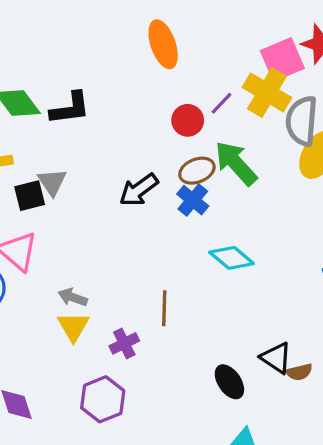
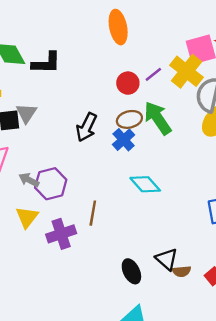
black arrow: (139, 190) -> (87, 127), turned -36
gray arrow: (73, 297) -> (29, 180), moved
purple cross: (124, 343) -> (61, 234), size x1.4
purple hexagon: (103, 399) -> (51, 184), moved

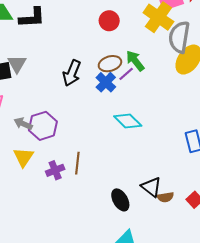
purple line: (153, 74) -> (126, 74), moved
red circle: (128, 83) -> (109, 21), moved
green arrow: (158, 118) -> (135, 61), size x0.7
brown line: (93, 213) -> (77, 163), moved
purple cross: (61, 234) -> (55, 170), size x0.7

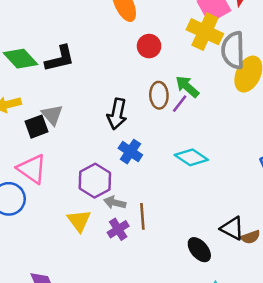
brown ellipse: (110, 64) -> (159, 95), turned -65
blue cross: (106, 82) -> (130, 152), moved
gray arrow: (23, 124) -> (115, 203), moved

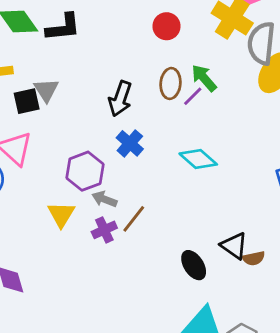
brown line: (142, 216) -> (134, 219), turned 35

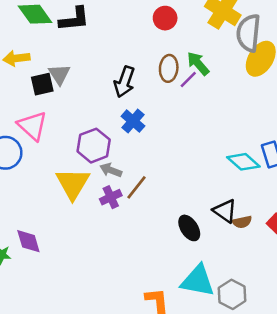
cyan diamond: (198, 159) -> (243, 162), moved
yellow triangle: (61, 214) -> (73, 184), size x1.4

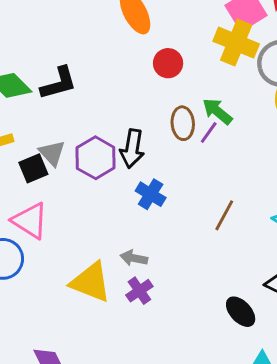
purple hexagon: (94, 146) -> (96, 158), moved
yellow triangle: (73, 184) -> (91, 282), turned -30
brown line: (137, 187) -> (224, 215), moved

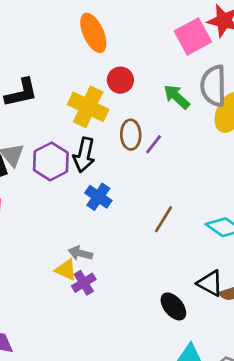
yellow cross: (236, 43) -> (88, 107), moved
green arrow: (217, 111) -> (177, 97), moved
yellow triangle: (91, 282) -> (66, 270), moved, size x0.6

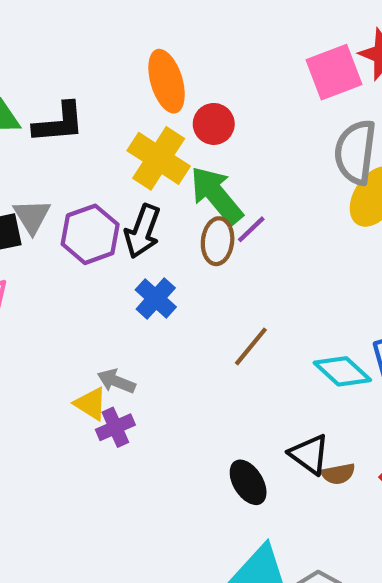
orange ellipse: (93, 33) -> (167, 81), moved
green arrow: (177, 97) -> (216, 195), moved, size x1.4
brown ellipse: (131, 135) -> (218, 241), moved

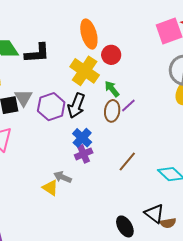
green arrow: (216, 195) -> (112, 89), size x0.6
purple cross: (115, 427) -> (84, 154), moved

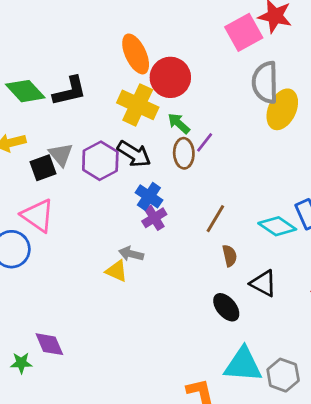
red circle: (111, 55) -> (170, 77), size x1.5
black arrow: (76, 106) -> (134, 154), turned -70
brown semicircle: (168, 223) -> (230, 256), moved, turned -84

